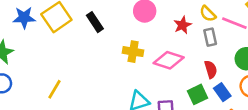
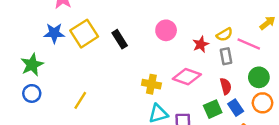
yellow semicircle: (208, 14) -> (224, 35), turned -77
yellow cross: (133, 52) -> (151, 84), moved

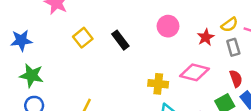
blue star: (54, 33) -> (21, 40), moved
yellow square: (84, 34) -> (83, 38), size x0.7
green star: (32, 65) -> (32, 76), turned -30

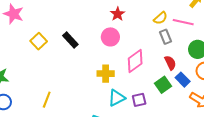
pink circle: (168, 26) -> (110, 37), moved
red star: (206, 37) -> (118, 14), moved
pink diamond: (194, 72) -> (135, 61), turned -45

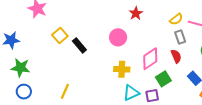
pink circle: (110, 37) -> (118, 37), moved
black rectangle: (70, 40) -> (79, 45), moved
red semicircle: (170, 63) -> (176, 56), moved
green square: (163, 85) -> (163, 79), moved

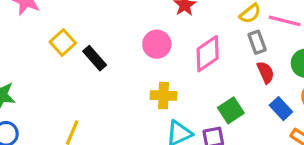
red semicircle: (176, 56) -> (266, 72), moved
pink diamond: (150, 59) -> (208, 54), moved

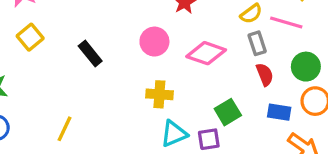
yellow square: (63, 43) -> (30, 37), moved
pink diamond: (208, 54) -> (206, 53), turned 51
blue rectangle: (281, 109) -> (279, 112), turned -40

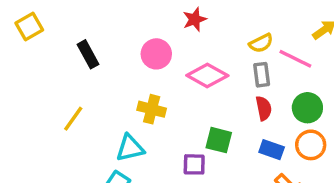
green square: (228, 112) -> (219, 140), turned 35
yellow line: (64, 129) -> (73, 119), moved
cyan triangle: (174, 134) -> (130, 148), moved

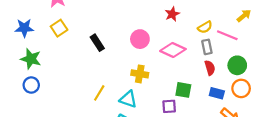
red star: (195, 19) -> (172, 14), moved
yellow line: (73, 119) -> (99, 93), moved
cyan triangle: (130, 148) -> (128, 99), turned 36

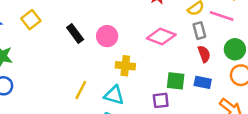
pink circle: (140, 39) -> (107, 36), moved
blue rectangle: (217, 93) -> (203, 82), moved

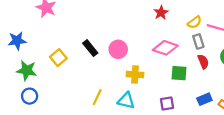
yellow square: (31, 20) -> (58, 58), moved
green square: (176, 81) -> (179, 73), moved
blue rectangle: (203, 82) -> (204, 99), moved, turned -32

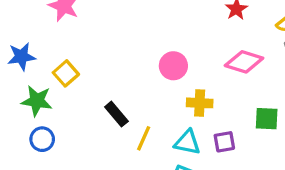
black rectangle: (90, 48) -> (116, 114), moved
yellow square: (58, 58) -> (66, 73), moved
green square: (179, 73) -> (267, 119), moved
purple square: (167, 104) -> (224, 142), moved

